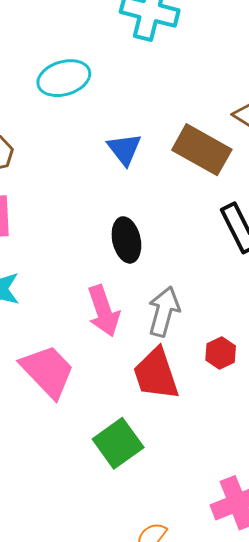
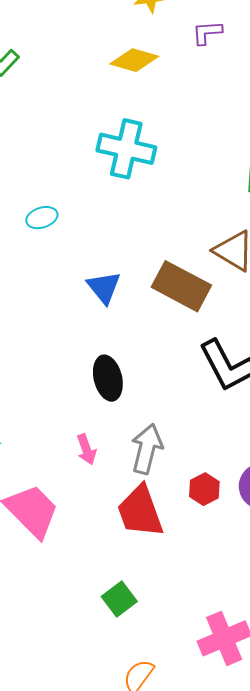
cyan ellipse: (64, 78) -> (42, 218), size x0.6
pink arrow: (104, 311) -> (86, 449), size x0.6
green square: (118, 443) -> (119, 599), moved, size x0.7

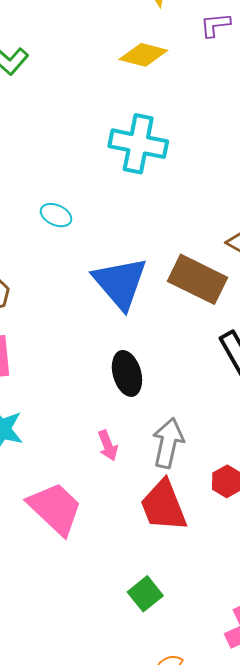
cyan ellipse: (42, 218) -> (56, 215), turned 44
blue triangle: (104, 287) -> (120, 283), size x1.6

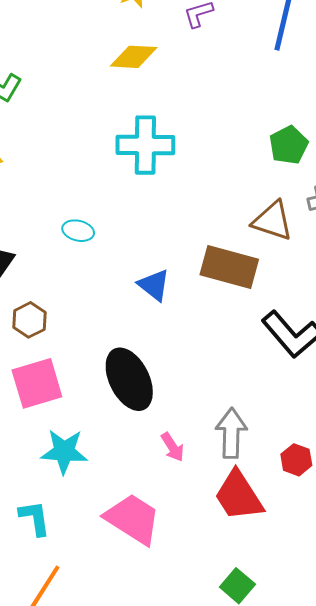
blue triangle: (120, 283) -> (154, 285), size x0.6
black ellipse: (127, 373) -> (129, 379), moved, size x1.4

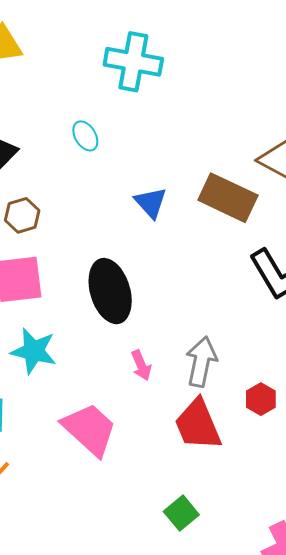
cyan cross: (145, 145) -> (133, 62), moved
cyan ellipse: (78, 231) -> (85, 136), turned 36

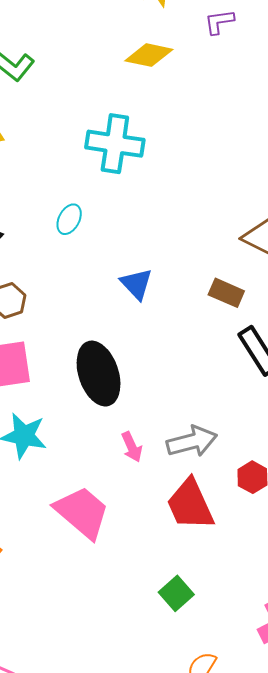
cyan ellipse: (85, 136) -> (69, 219), turned 60
brown rectangle: (228, 198) -> (226, 293), moved, size x0.6
gray arrow: (201, 362) -> (192, 442), turned 66

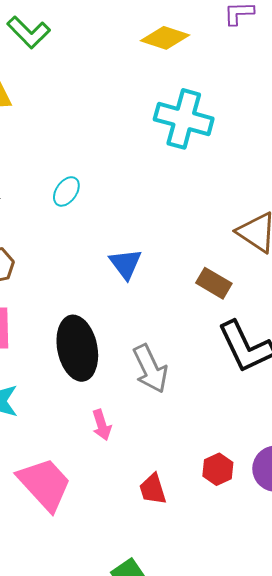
cyan cross: (115, 144) -> (184, 119), moved
gray arrow: (192, 442) -> (150, 369), moved, turned 72
red trapezoid: (190, 504) -> (153, 489), size x0.6

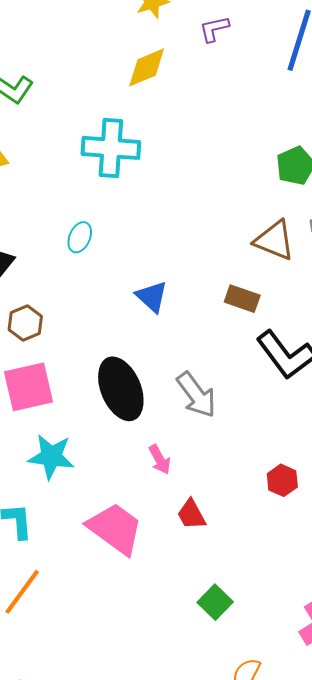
yellow diamond: (165, 38) -> (147, 67), turned -30
cyan cross: (184, 119) -> (111, 148), moved
red trapezoid: (153, 489) -> (191, 514), moved

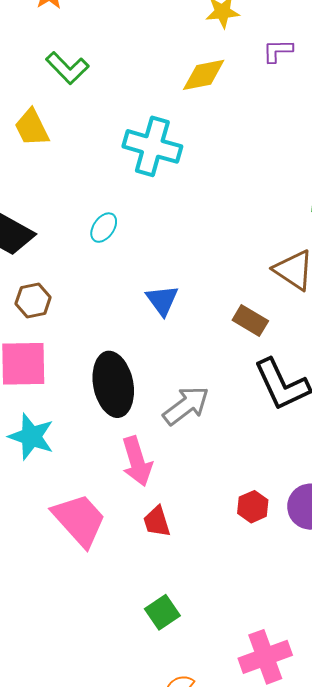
gray arrow: (196, 395) -> (186, 406), turned -102
pink arrow: (160, 459) -> (137, 461), size x1.6

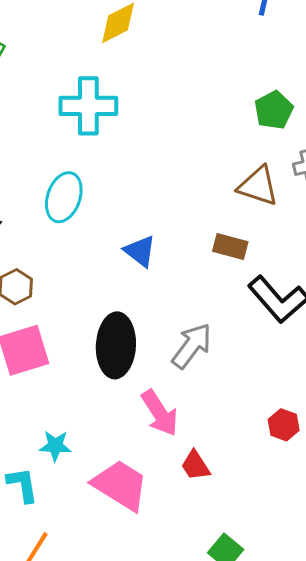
cyan ellipse: (104, 228) -> (64, 197), size x1.6
black ellipse: (113, 384) -> (116, 345), turned 30
cyan star: (31, 437) -> (55, 446), moved, size x0.7

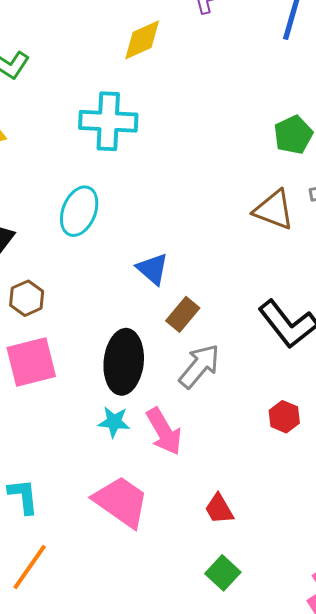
brown rectangle: (230, 247) -> (183, 314), moved, turned -68
red hexagon: (284, 425) -> (284, 417), moved
cyan star: (55, 446) -> (114, 422), moved
red trapezoid: (195, 465) -> (219, 509), moved

